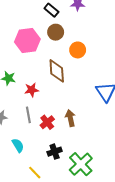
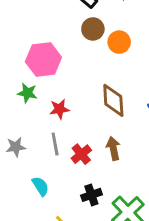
pink hexagon: (27, 41) -> (43, 60), moved
orange circle: (78, 50) -> (119, 42), moved
brown diamond: (57, 71) -> (113, 100), moved

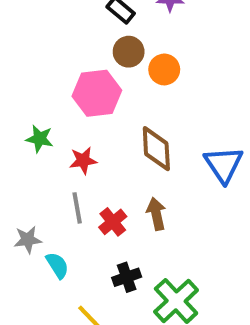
pink hexagon: (43, 60) -> (97, 93), moved
gray star: (16, 147) -> (28, 240), moved

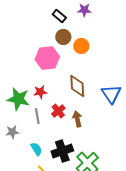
green star: (40, 139) -> (18, 99), moved, size x1.6
red cross: (113, 222) -> (58, 111), moved
cyan semicircle: (57, 265) -> (36, 149), moved
black cross: (127, 277) -> (62, 151), size x1.5

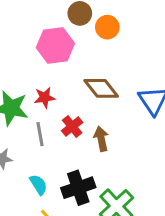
brown diamond: (77, 86) -> (101, 88), turned -35

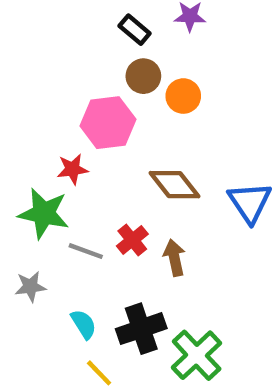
red star: (45, 97) -> (73, 169), moved
gray line: (40, 134) -> (86, 251), turned -60

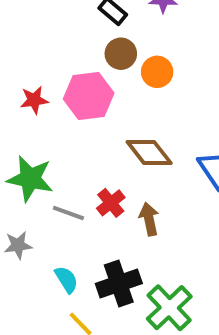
red star: (73, 169) -> (34, 100), moved

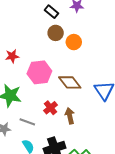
pink hexagon: (89, 96) -> (39, 72), moved
gray line: (68, 213) -> (27, 122), moved

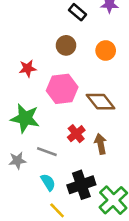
brown circle: (56, 33) -> (66, 45), moved

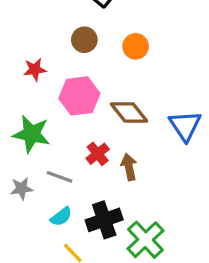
cyan semicircle: (48, 182) -> (61, 217), turned 84

